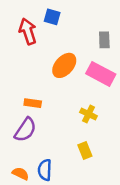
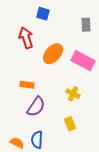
red arrow: (28, 31) -> (26, 38), moved
gray rectangle: (104, 40) -> (86, 25), moved
purple semicircle: (25, 130) -> (36, 107), moved

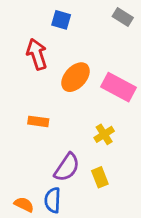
gray rectangle: (86, 25) -> (123, 17), moved, turned -56
yellow cross: (73, 94) -> (104, 134), turned 32
purple semicircle: (36, 107) -> (67, 167), moved

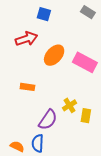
red arrow: (37, 54) -> (26, 39), turned 90
yellow cross: (104, 134) -> (69, 105), moved
yellow rectangle: (100, 177) -> (86, 116), moved, turned 32

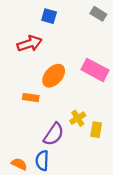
orange ellipse: (54, 55) -> (54, 76), moved

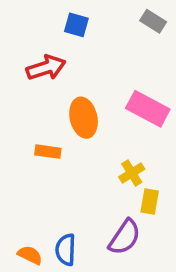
orange ellipse: (54, 76) -> (84, 118), turned -55
yellow cross: (78, 118) -> (132, 173), moved
purple semicircle: (54, 134) -> (125, 237), moved

